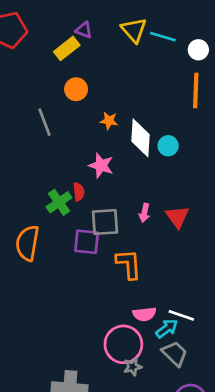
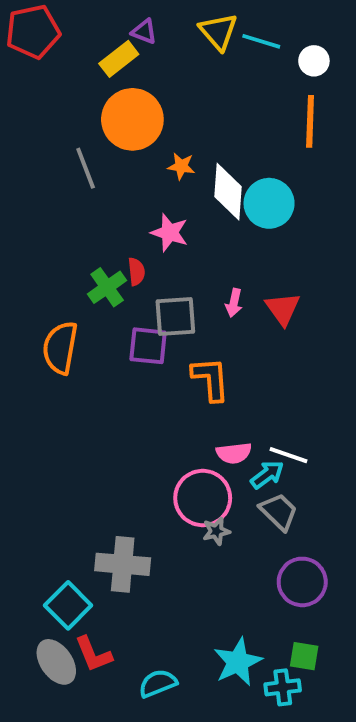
orange circle: (76, 89) -> (132, 119), size x1.8
cyan circle: (168, 146) -> (269, 203), size x1.6

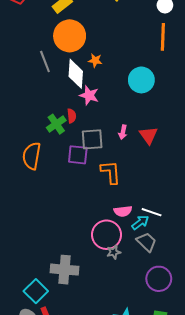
white diamond: (228, 192) -> (76, 74), moved

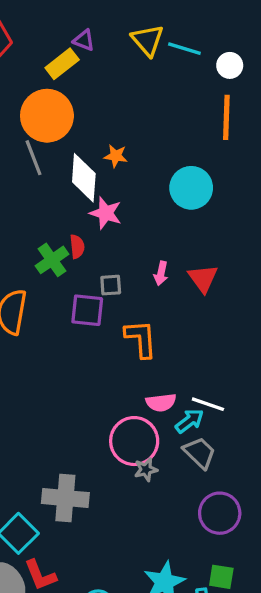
orange circle: (70, 36) -> (47, 116), moved
gray square: (92, 139) -> (111, 285), size x0.6

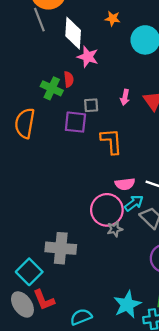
orange star: (116, 156) -> (113, 19), moved
green cross: (52, 260) -> (52, 88), turned -30
cyan arrow: (189, 421) -> (134, 203), moved

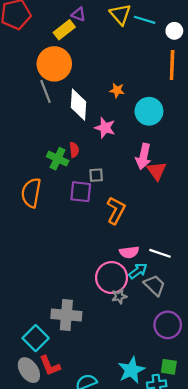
pink star: (88, 57) -> (105, 128), moved
pink arrow: (125, 97) -> (143, 156), moved, size x1.6
orange L-shape: (111, 141) -> (116, 210), turned 32

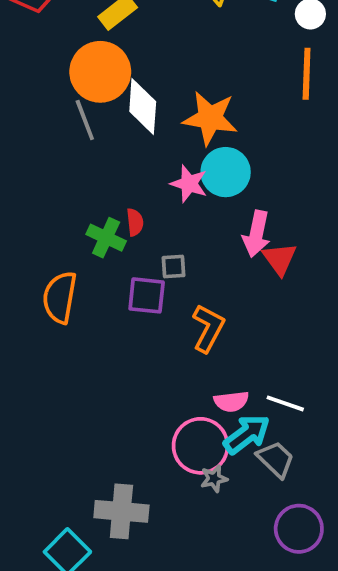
orange star: (117, 90) -> (210, 118), size x2.0
white diamond: (78, 105) -> (143, 107), moved
cyan circle: (149, 111) -> (226, 172), moved
cyan arrow: (138, 271) -> (247, 434), size x1.4

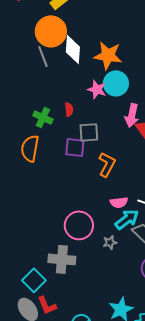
green cross: (106, 238) -> (43, 117), moved
gray square: (174, 267) -> (89, 132), size x1.5
pink circle: (201, 446) -> (79, 225), moved

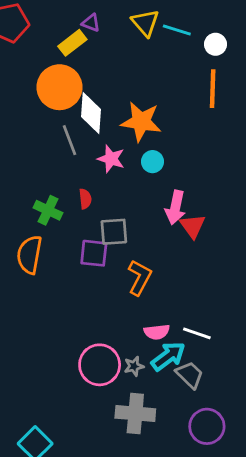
gray line: (43, 56) -> (70, 140), moved
cyan circle: (116, 83) -> (153, 162), size x0.6
pink star: (97, 89) -> (111, 159), moved
gray star: (110, 242) -> (134, 366), moved
gray cross: (62, 259) -> (135, 413), moved

